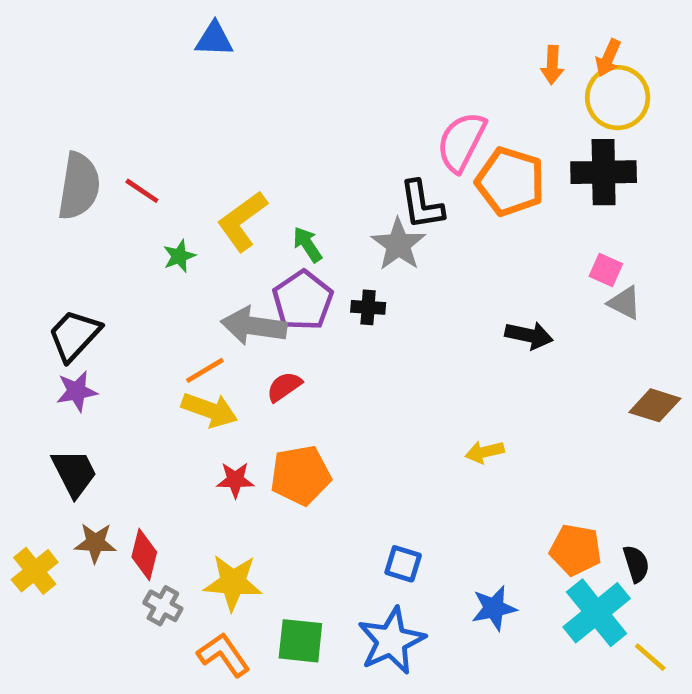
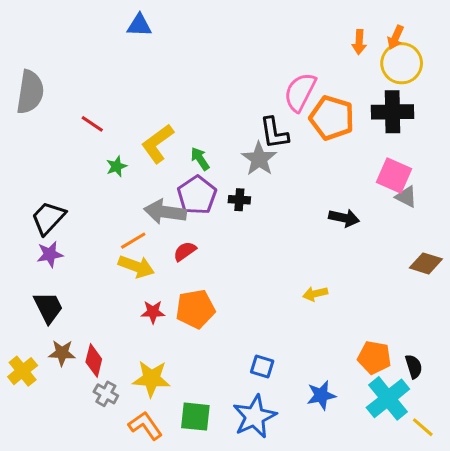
gray semicircle: (79, 186) -> (30, 92), moved
pink square: (606, 270) -> (394, 175), size x1.6

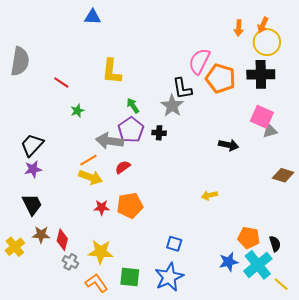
yellow L-shape: (157, 144) -> (112, 71), moved, turned -48
gray triangle: (406, 197) -> (270, 131), turned -42
blue star: (321, 395) -> (229, 262), moved

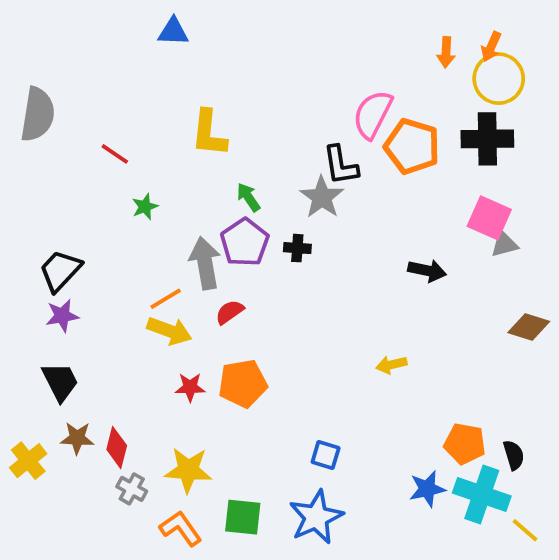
gray arrow: (110, 141) -> (205, 263), turned 72
cyan cross: (258, 265) -> (482, 495), turned -32

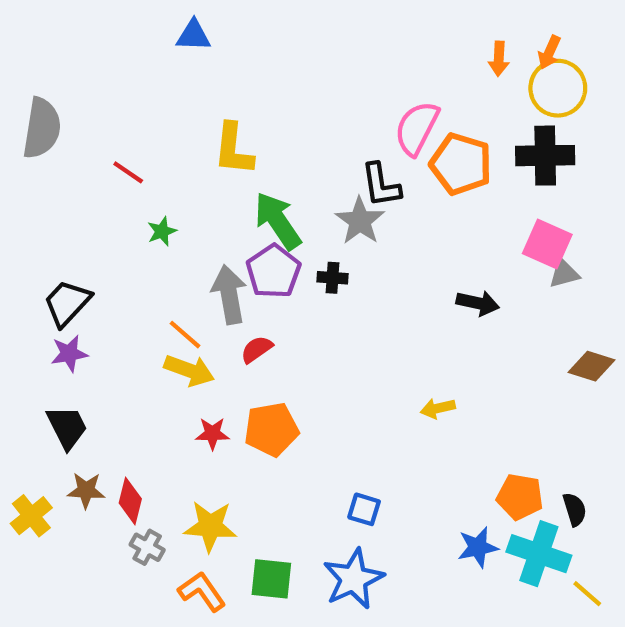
green arrow: (248, 197) -> (278, 221), size x1.8
orange line: (166, 299) -> (185, 335), turned 72

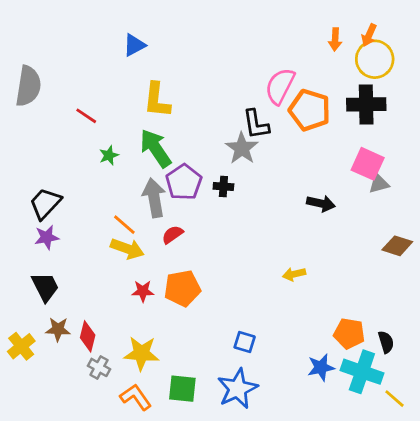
blue triangle: (193, 35) -> (134, 45), moved, turned -30
green arrow: (278, 221) -> (156, 148), moved

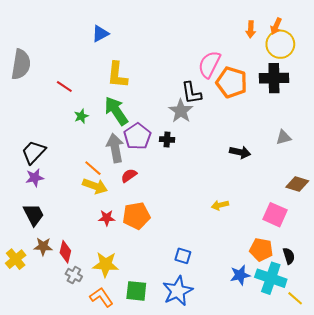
pink square: (368, 164) -> (275, 215), moved

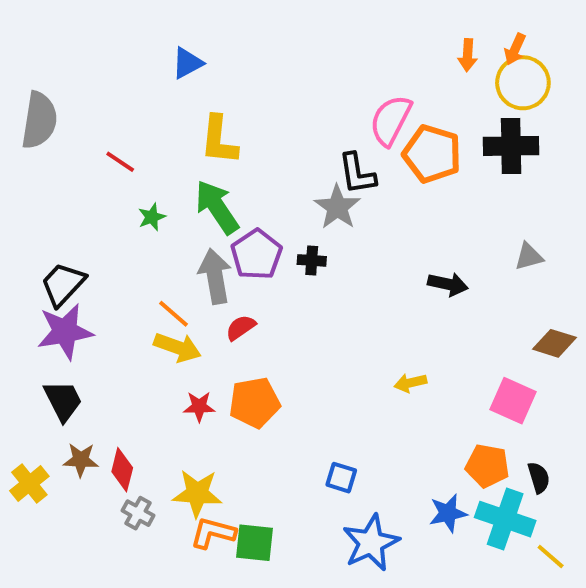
purple star: (35, 178) -> (65, 332), size x1.6
blue star: (178, 291) -> (371, 543), moved
orange L-shape: (101, 297) -> (213, 533), moved, turned -40

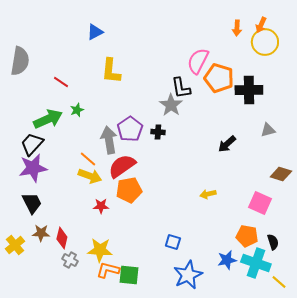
black cross: (511, 146) -> (249, 90), moved
green arrow: (217, 207) -> (48, 119), moved, turned 100
black arrow: (448, 284) -> (227, 144), turned 126
red semicircle: (241, 328) -> (122, 166), size x1.8
orange pentagon: (254, 403) -> (129, 190), moved

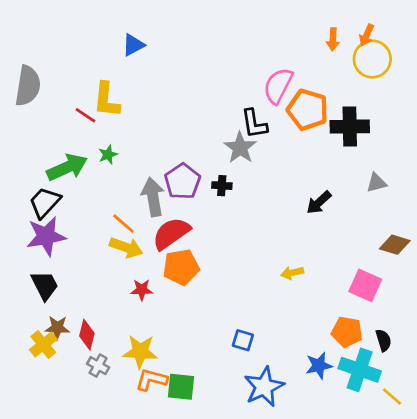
yellow L-shape: (111, 71) -> (107, 100), moved
yellow cross: (15, 245) -> (43, 344), moved

